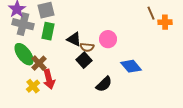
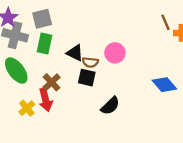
black square: (84, 60) -> (87, 78), turned -35
brown cross: (39, 63) -> (51, 82), moved
blue diamond: (131, 66) -> (164, 85), moved

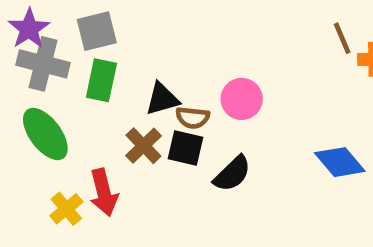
black triangle: (75, 53) -> (162, 99), turned -42
brown cross: (51, 82) -> (143, 146), moved
black semicircle: (110, 106) -> (232, 174), moved

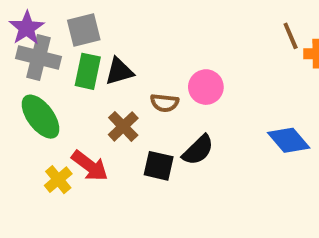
black triangle: (162, 99) -> (119, 71), moved
black square: (186, 148) -> (159, 166), moved
red arrow: (104, 192) -> (90, 166), turned -39

